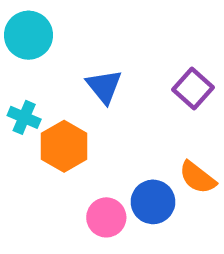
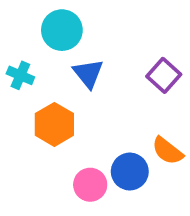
cyan circle: (28, 35) -> (62, 30), moved
cyan cross: (24, 117) -> (20, 75), moved

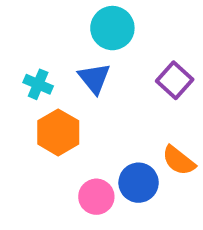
cyan circle: (62, 30) -> (112, 28), moved
cyan cross: (20, 75) -> (38, 84), moved

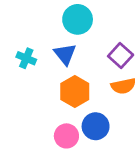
orange hexagon: (58, 132) -> (75, 92), moved
orange semicircle: (179, 161) -> (123, 86), moved, turned -50

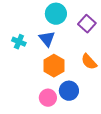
purple square: (121, 55) -> (87, 24), moved
orange semicircle: (123, 86) -> (89, 62), turned 60

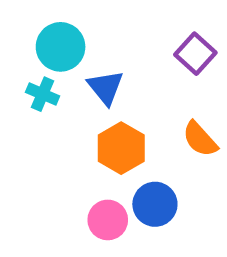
cyan circle: (56, 14) -> (61, 47), moved

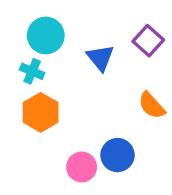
blue triangle: (105, 87) -> (100, 58), moved
orange hexagon: (121, 148) -> (41, 112), moved

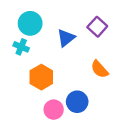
blue triangle: (100, 58) -> (66, 38), turned 30
orange hexagon: (41, 112) -> (41, 77), moved

